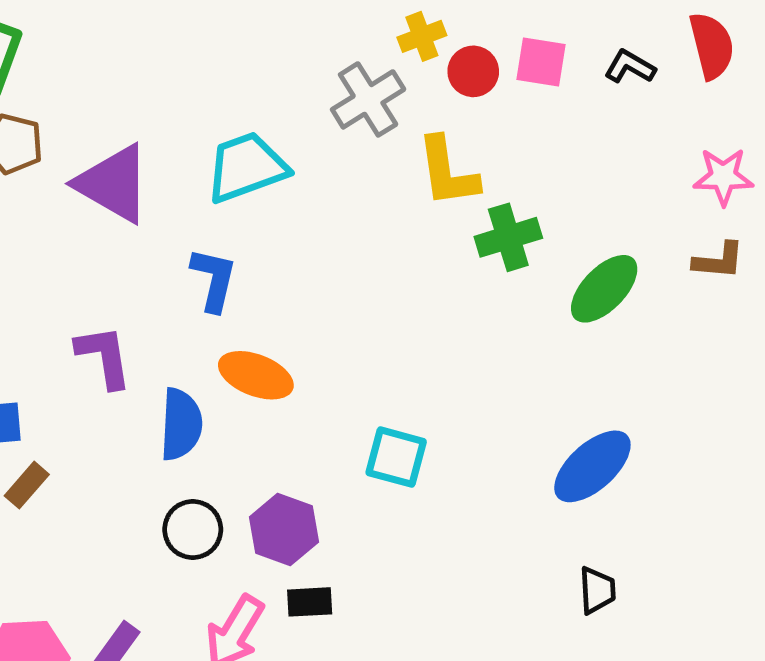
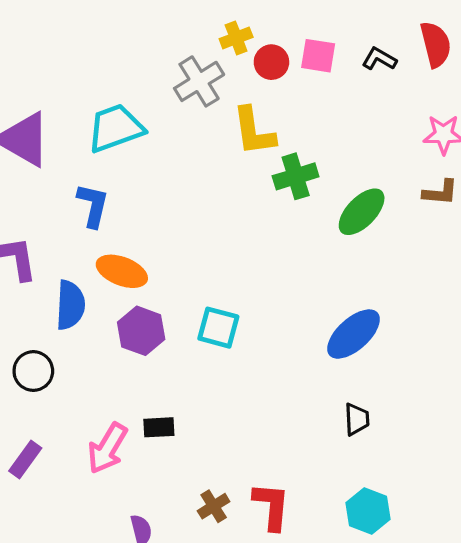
black circle: (193, 530) -> (33, 371), moved
purple hexagon: (284, 530) -> (141, 331), moved

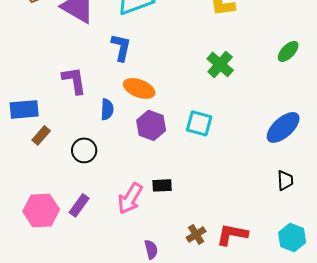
green cross: (296, 176) -> (220, 64), moved, turned -32
green ellipse: (362, 212) -> (288, 51), size x0.7
blue semicircle: (70, 305) -> (107, 109), size x0.7
red L-shape: (271, 506) -> (232, 234), turned -84

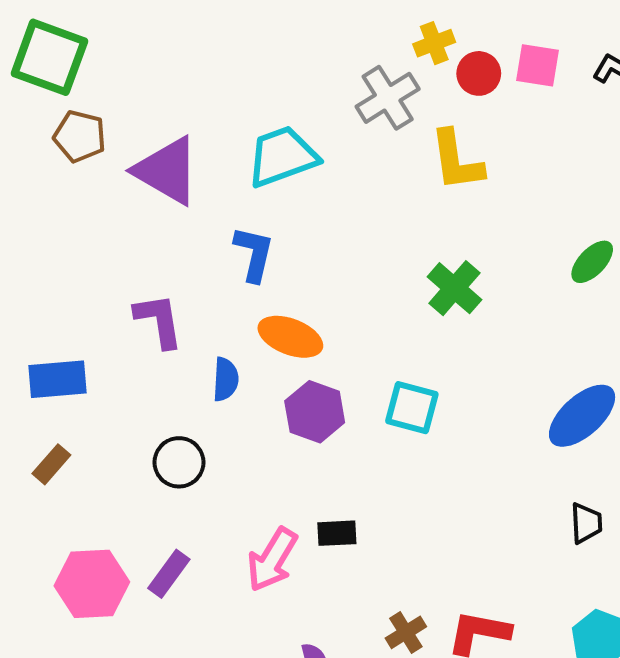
brown rectangle: (41, 135) -> (51, 464), moved

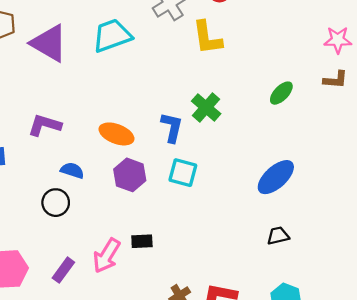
blue L-shape: (254, 254) -> (172, 127), moved
purple L-shape: (159, 321) -> (45, 125), turned -64
blue semicircle: (226, 379) -> (72, 170), moved, turned -75
black trapezoid: (586, 523) -> (278, 236), turned -100
purple rectangle: (169, 574) -> (63, 270), moved

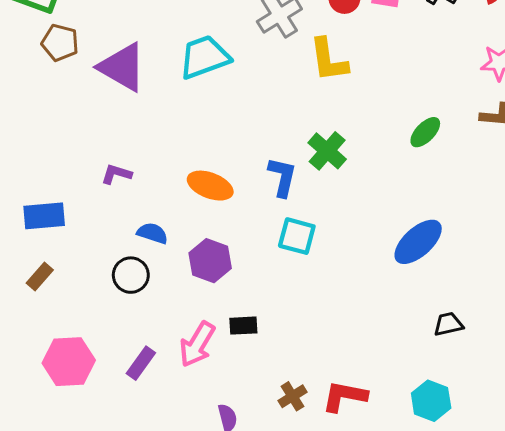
purple L-shape: (45, 125) -> (116, 174), size x0.7
purple hexagon: (130, 175) -> (210, 261), moved
black trapezoid: (278, 236) -> (448, 324), moved

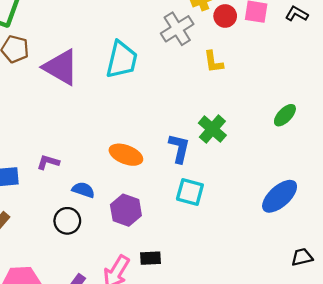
cyan trapezoid: (204, 57) -> (122, 60), turned 123
yellow L-shape: (329, 60) -> (213, 62), size x0.7
purple L-shape: (116, 174) -> (48, 162), moved

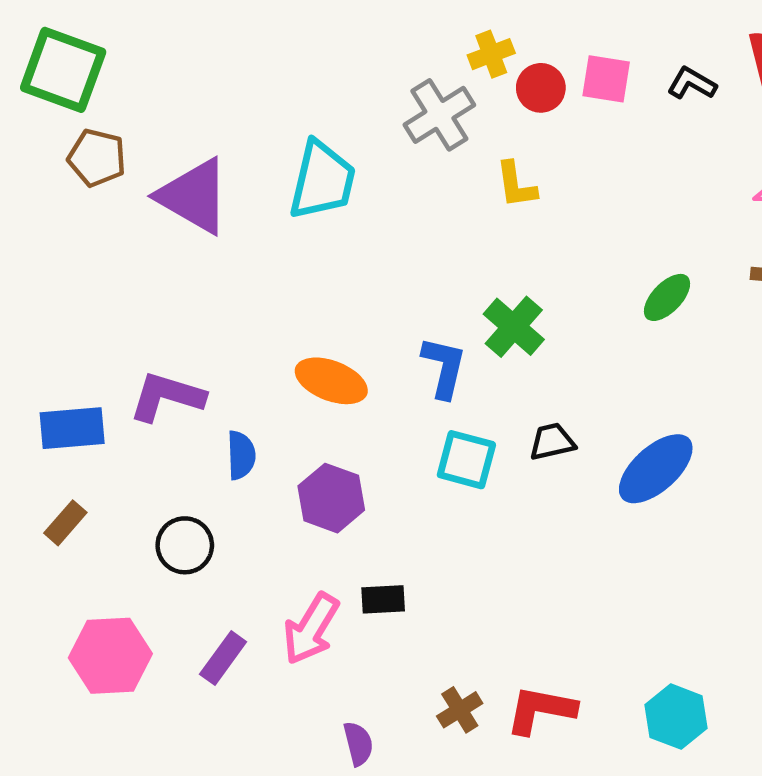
purple L-shape: (48, 162) -> (167, 397), size x1.6
blue semicircle: (83, 190) -> (241, 455), turned 70
black circle: (67, 221) -> (185, 545), moved
black trapezoid: (302, 257) -> (552, 442), moved

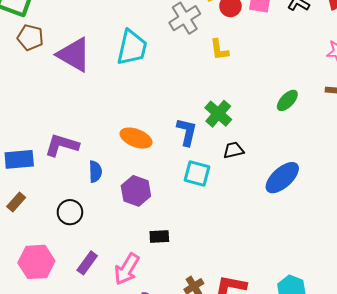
black trapezoid: (552, 442) -> (233, 150), moved
pink arrow: (311, 629) -> (127, 269), moved

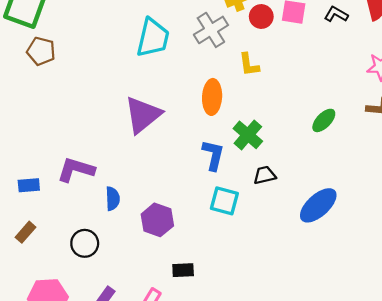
cyan trapezoid: (132, 48) -> (153, 38), moved
purple triangle: (74, 55) -> (143, 115), moved, turned 51
orange ellipse: (136, 138) -> (212, 97), moved, turned 72
blue rectangle: (19, 159) -> (29, 185), size x0.7

